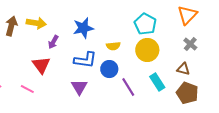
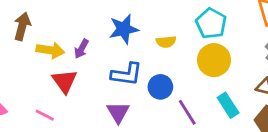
yellow arrow: (36, 23) -> (50, 50), moved
yellow semicircle: (113, 46) -> (166, 42), moved

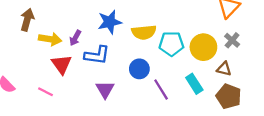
cyan pentagon: (211, 23) -> (171, 44), moved, turned -30
yellow semicircle: (166, 42) -> (144, 32), size x1.5
yellow circle: (214, 60) -> (203, 47), moved
blue L-shape: (127, 74) -> (97, 55), moved

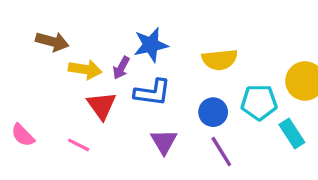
brown arrow: (27, 20) -> (52, 42), turned 90
blue star: (110, 22) -> (151, 45), moved
cyan pentagon: (171, 44) -> (259, 102), moved
purple line: (161, 89) -> (221, 152), moved

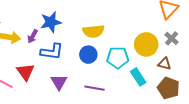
red triangle: (102, 106) -> (25, 72), moved
blue circle: (213, 112) -> (88, 55), moved
purple line: (221, 152) -> (94, 88), turned -48

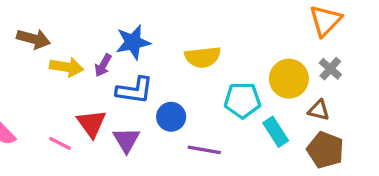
blue circle: (88, 55) -> (171, 117), moved
purple triangle: (59, 82) -> (126, 140), moved

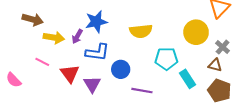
gray cross: (330, 69) -> (223, 47), moved
yellow circle: (289, 79) -> (196, 32), moved
pink line: (60, 143) -> (42, 62), moved

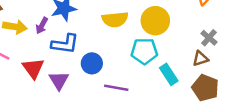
yellow circle: (196, 32) -> (155, 21), moved
brown triangle: (215, 65) -> (200, 59), turned -32

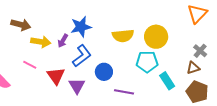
blue L-shape: (65, 44) -> (82, 56), turned -45

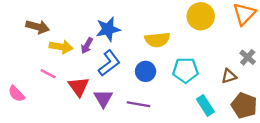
yellow circle: (156, 37) -> (201, 16), moved
brown triangle: (193, 68) -> (229, 76), moved
blue circle: (104, 72) -> (146, 71), moved
cyan rectangle: (167, 81) -> (205, 105), moved
purple line: (124, 92) -> (138, 104), moved

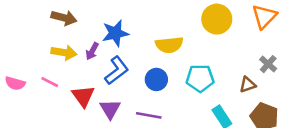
brown arrow: (38, 27) -> (64, 18), moved
pink semicircle: (16, 94) -> (15, 83), moved, turned -30

